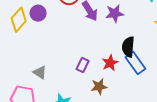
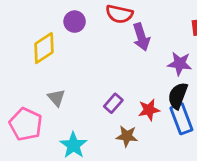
purple star: (115, 13) -> (180, 64), moved
yellow diamond: (19, 20) -> (44, 48), moved

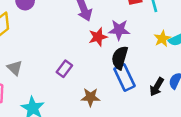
red star: (149, 110) -> (98, 37), moved
brown star: (127, 136) -> (90, 97), moved

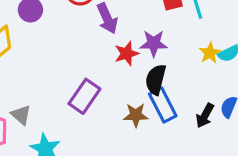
gray triangle: (15, 68) -> (21, 115), moved
purple rectangle: (64, 69) -> (84, 96), size x1.5
brown star: (90, 97) -> (136, 115), moved

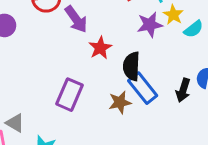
purple star: (154, 43) -> (150, 25), moved
yellow star: (210, 53) -> (173, 15), moved

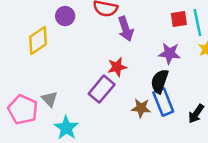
purple star: (150, 25) -> (169, 53), moved
red star: (100, 48) -> (117, 67), moved

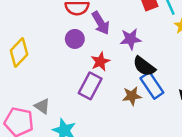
purple circle: (65, 16) -> (75, 39), moved
purple star: (169, 53) -> (131, 39), moved
black semicircle: (160, 81) -> (144, 66), turned -60

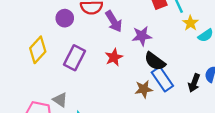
purple circle: (75, 39) -> (65, 18), moved
purple rectangle: (90, 86) -> (74, 58), moved

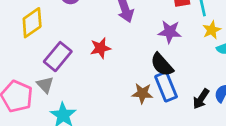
purple star: (142, 36) -> (170, 32), moved
red star: (114, 57) -> (100, 48), moved
purple rectangle: (74, 58) -> (58, 57), moved

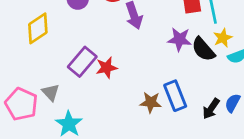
red star: (100, 48) -> (107, 68), moved
purple rectangle: (58, 57) -> (82, 62), moved
black semicircle: (162, 65) -> (203, 49), moved

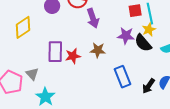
yellow star: (223, 38) -> (149, 30), moved
purple rectangle: (82, 62) -> (55, 52), turned -40
brown star: (151, 102) -> (98, 50), moved

